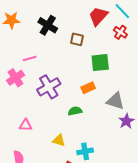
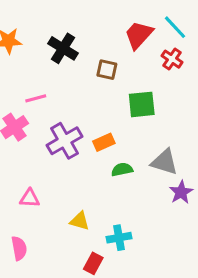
orange rectangle: (88, 88) -> (104, 142), moved
green semicircle: (75, 111) -> (122, 170), moved

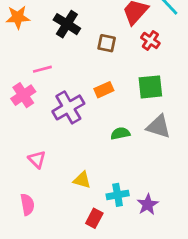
red cross: (172, 59) -> (150, 40), moved
green square: (142, 104) -> (150, 87), moved
orange rectangle: (104, 142) -> (104, 90), moved
purple star: (181, 192) -> (148, 204), moved
pink triangle: (30, 198) -> (37, 159), turned 42

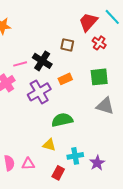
black cross: (67, 24) -> (42, 61), moved
green semicircle: (120, 133) -> (62, 120), moved, size x1.5
pink triangle: (37, 159) -> (28, 164), moved, turned -48

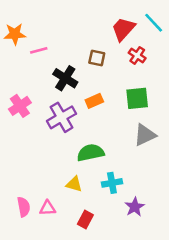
pink line: (20, 64) -> (39, 50), moved
gray triangle: (105, 106) -> (145, 135), turned -42
cyan cross: (75, 156) -> (112, 183), moved

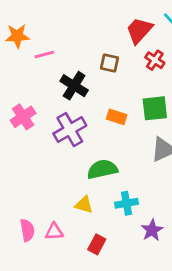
orange rectangle: (94, 101) -> (117, 117), moved, turned 42

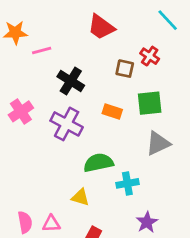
red trapezoid: (139, 30) -> (101, 27), moved, turned -96
brown square: (109, 63) -> (125, 69), moved
purple cross: (70, 130) -> (67, 124), turned -32
cyan cross: (126, 203) -> (127, 183), moved

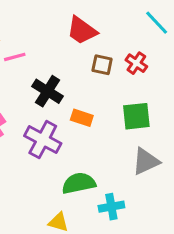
brown square: (125, 69) -> (102, 65), moved
orange rectangle: (112, 111) -> (82, 118), moved

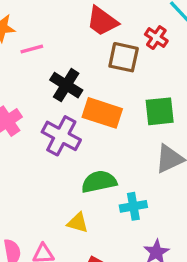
red cross: (136, 63) -> (156, 38), moved
brown square: (102, 65) -> (124, 57), size x1.4
orange rectangle: (82, 118) -> (102, 113), size x1.6

